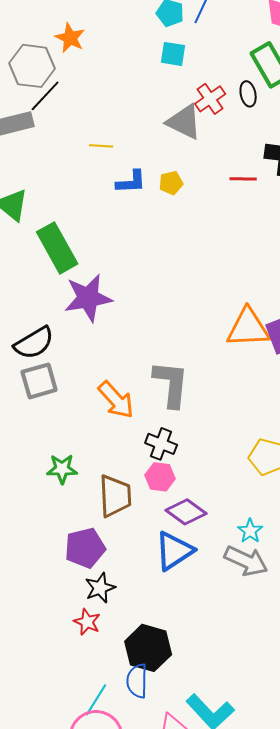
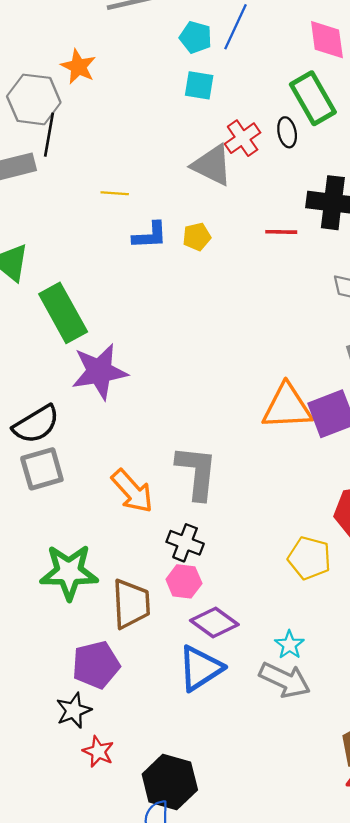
black line: (45, 96) -> (49, 135), turned -33
green star: (62, 469) -> (69, 572), size x1.6
black star: (100, 588) -> (74, 710), moved

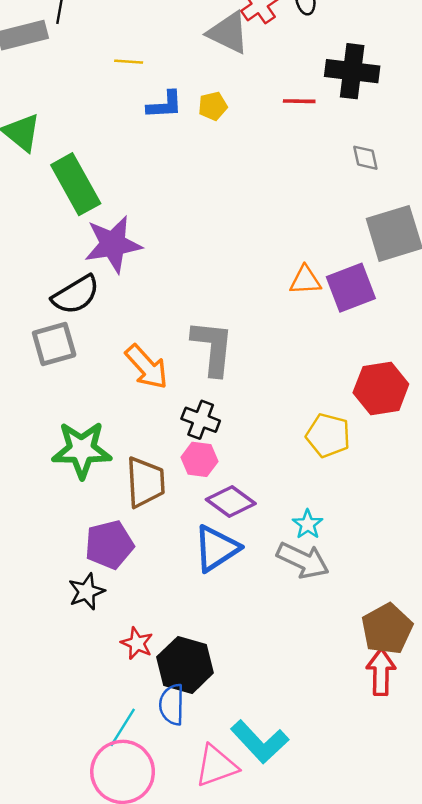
orange triangle: (287, 407) -> (305, 280), size x0.6
black semicircle: (36, 424) -> (76, 295), moved
red star: (98, 752) -> (137, 643), moved

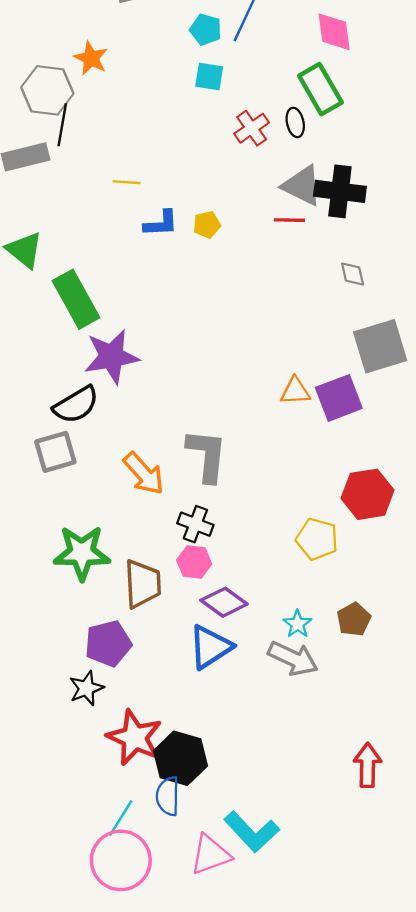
gray triangle: (228, 33) -> (302, 186), moved
brown pentagon: (387, 629) -> (354, 619), moved, size x0.7
red star: (137, 643) -> (135, 738), size x1.8

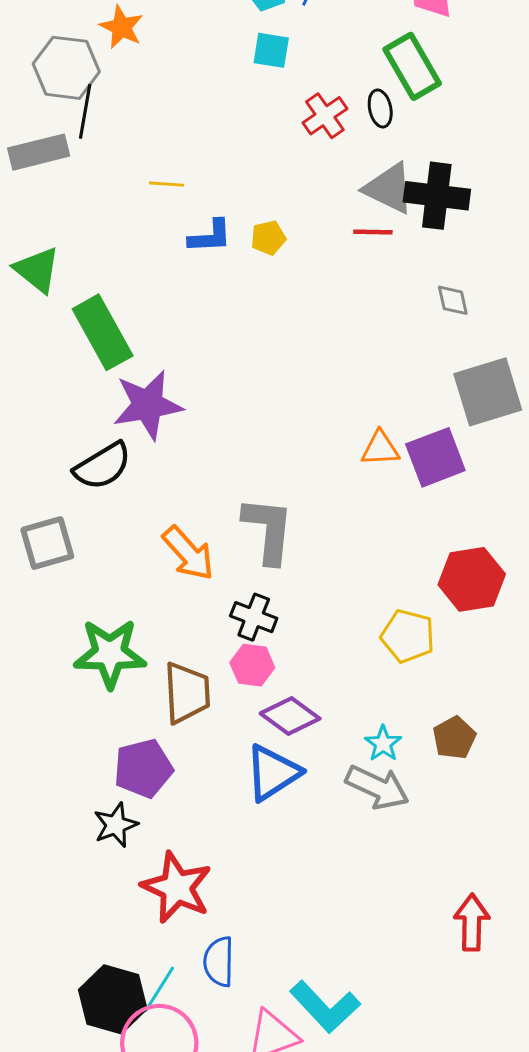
gray square: (55, 452) -> (47, 543), moved
black hexagon: (180, 758) -> (113, 999), moved

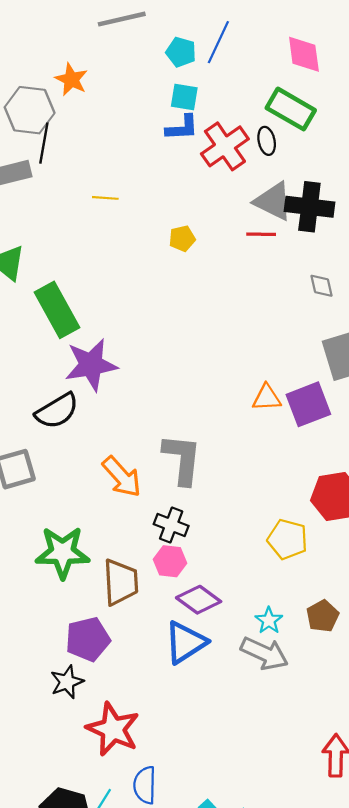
green rectangle: (412, 66) -> (291, 109), turned -30
red cross: (325, 116) -> (225, 146), size x1.4
blue L-shape: (210, 236) -> (182, 128), moved

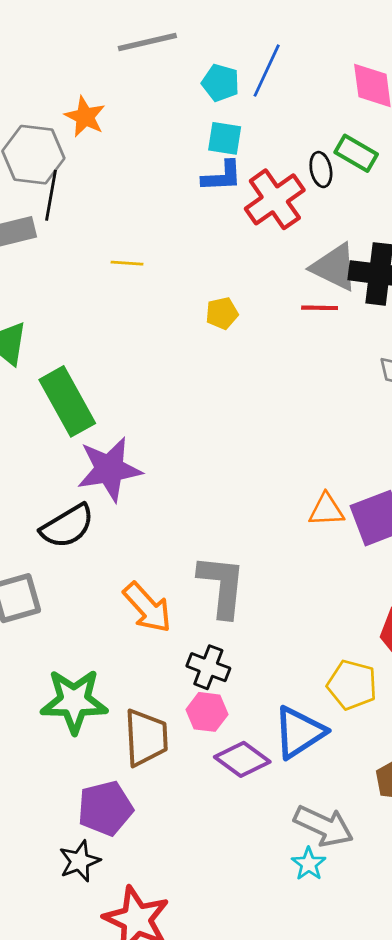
green rectangle: (291, 109) -> (356, 153), size x0.7
black ellipse: (267, 141) -> (321, 170), moved
cyan star: (269, 620) -> (309, 864), moved
blue triangle: (185, 642) -> (299, 732), moved

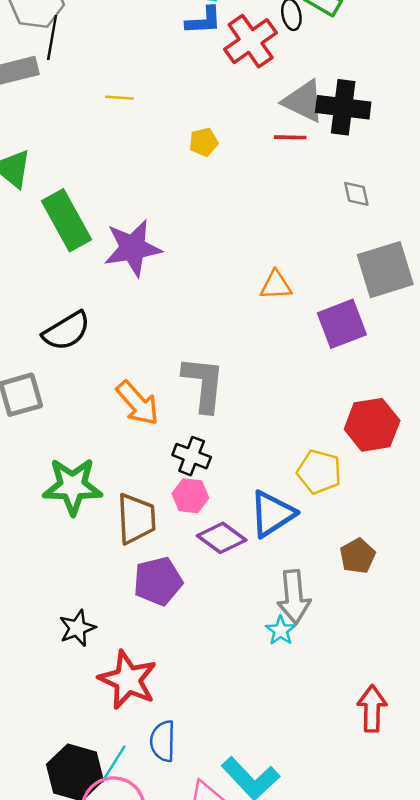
purple star: (109, 469) -> (133, 248), moved
orange triangle: (326, 510) -> (276, 285), moved
purple pentagon: (105, 808) -> (158, 581), moved
gray arrow: (324, 826) -> (294, 597), turned 60

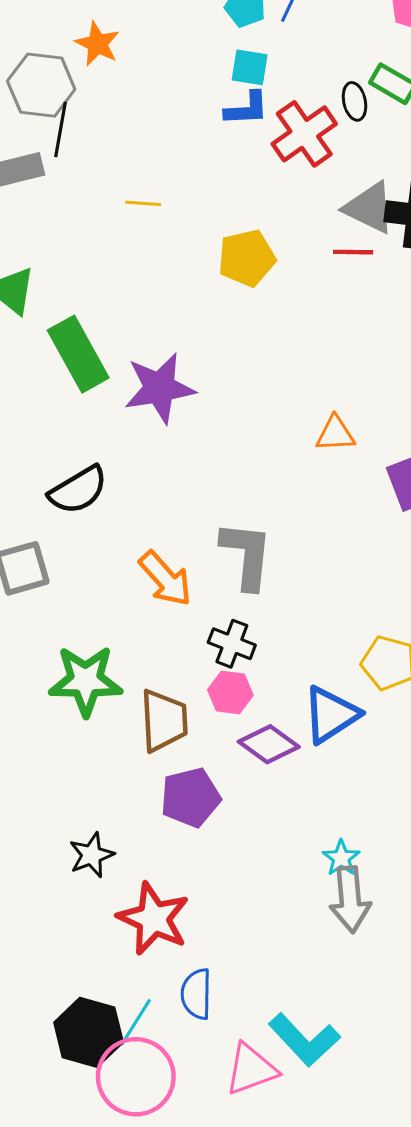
yellow pentagon: (204, 142) -> (247, 258), size x1.6
gray arrow: (294, 597) -> (350, 899), moved

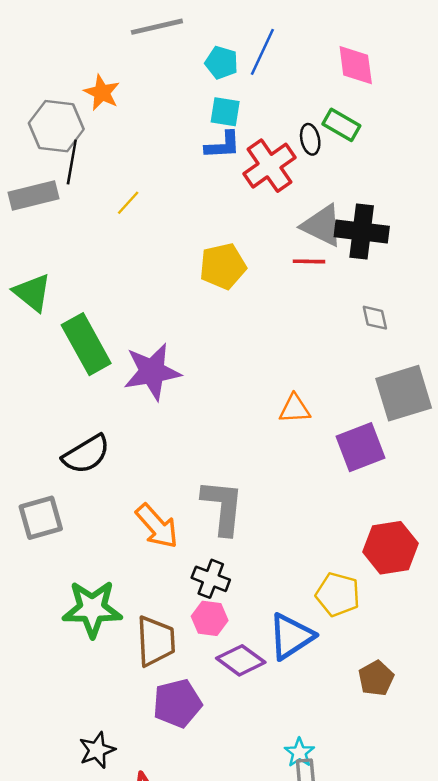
yellow line: (143, 203) -> (128, 203), moved, turned -52

